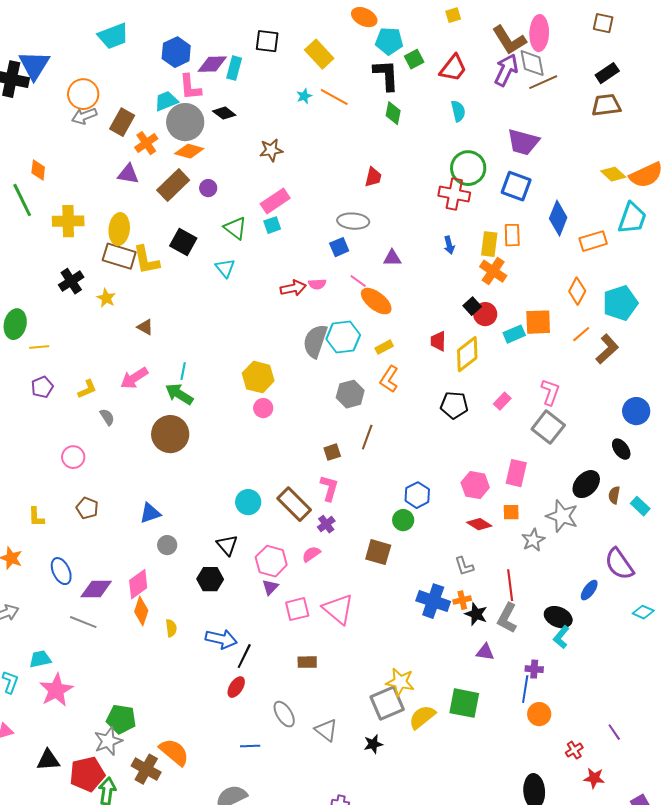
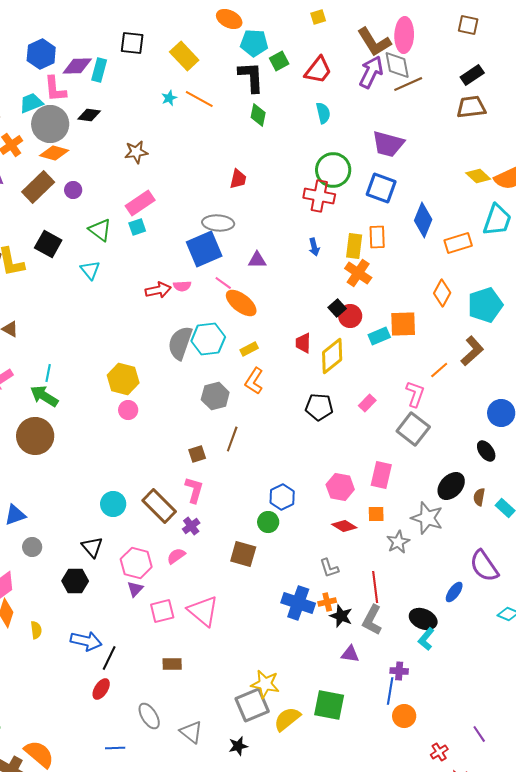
black diamond: (224, 113) -> (89, 115), turned -30
blue square: (339, 247) -> (204, 249), size x1.8
orange line: (581, 334) -> (439, 370), moved

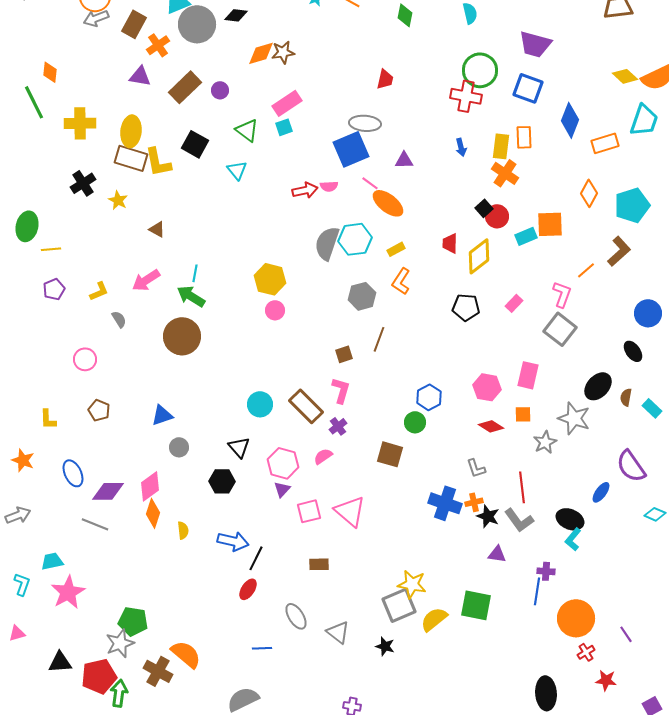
orange diamond: (54, 153) -> (261, 53), moved, turned -32
gray L-shape: (372, 620) -> (519, 520), turned -64
orange circle: (404, 716) -> (576, 618), moved, size x1.6
black star: (238, 746) -> (385, 646), turned 30

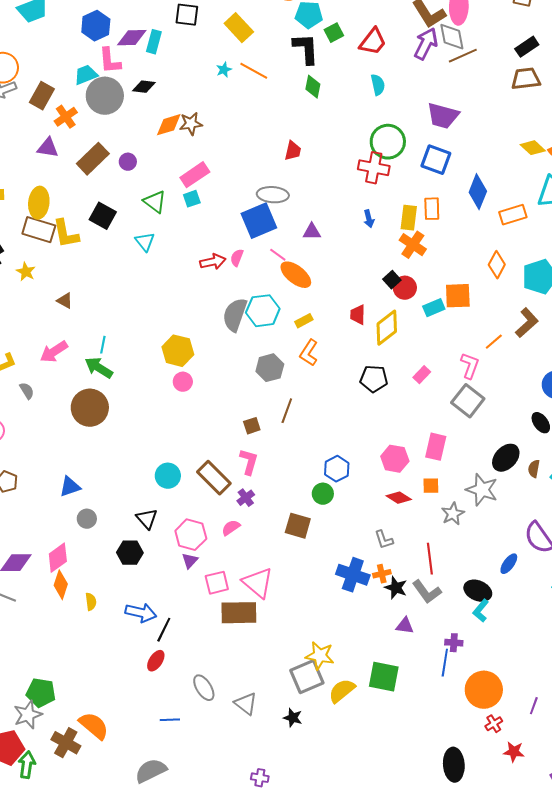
pink semicircle: (329, 186) -> (237, 258), turned 114
brown rectangle: (319, 564) -> (239, 613), moved, size x1.8
purple line: (626, 634) -> (534, 706), turned 54

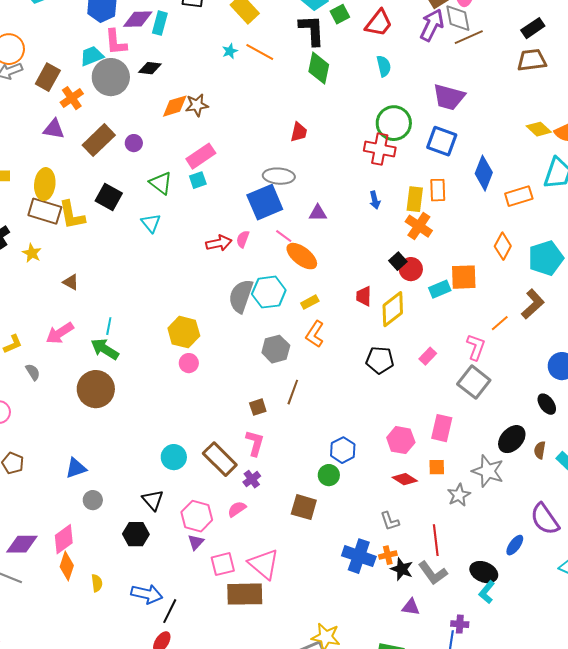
green diamond: (313, 87) -> (319, 68), size x1.4

